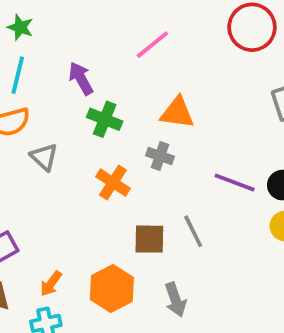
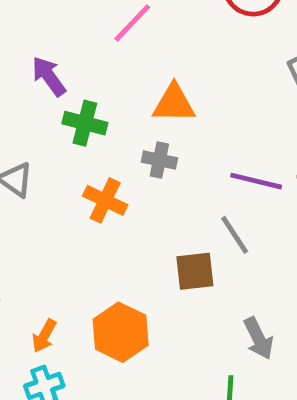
gray line: (193, 231) -> (235, 235), moved
brown square: (149, 239) -> (195, 271), moved
gray arrow: (176, 300) -> (259, 338), moved

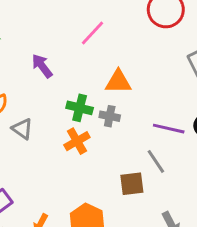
green cross: (85, 123) -> (80, 108), moved
orange cross: (105, 200) -> (77, 141), turned 35

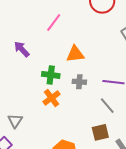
gray cross: (110, 116) -> (79, 82), moved
gray triangle: (22, 129) -> (15, 121), moved, turned 35
brown square: (132, 184) -> (100, 132), moved

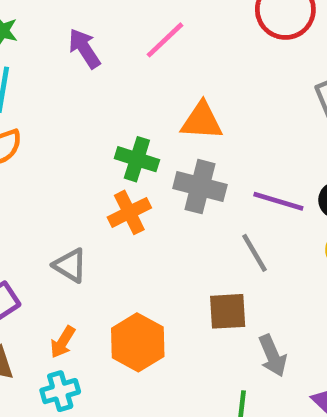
purple arrow: (22, 49) -> (84, 48), moved
gray cross: (79, 82) -> (200, 187), size x1.5
gray triangle: (15, 121) -> (70, 265), moved, turned -42

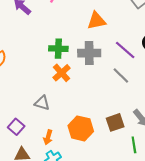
orange triangle: (202, 121) -> (96, 21), moved
purple line: (278, 201) -> (125, 50), turned 40
brown square: (228, 311) -> (115, 122), moved

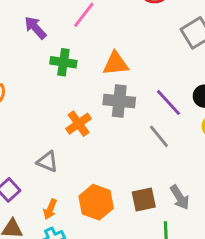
orange triangle: (96, 21) -> (116, 64), moved
green cross: (58, 49) -> (63, 62), moved

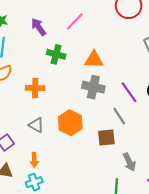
orange cross: (79, 124) -> (35, 88), moved, turned 30
brown square: (144, 199) -> (106, 138), moved
orange hexagon: (96, 202) -> (70, 123), moved
orange arrow: (50, 209) -> (34, 160), turned -32

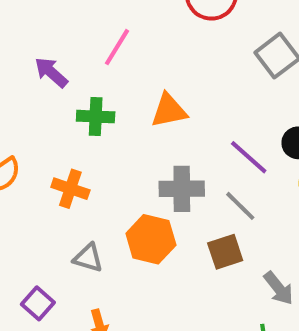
gray cross: (93, 87) -> (182, 189), moved
orange cross: (35, 88) -> (70, 189), turned 30

